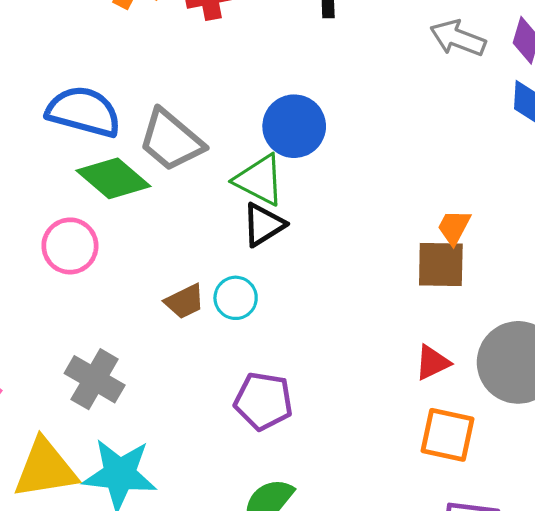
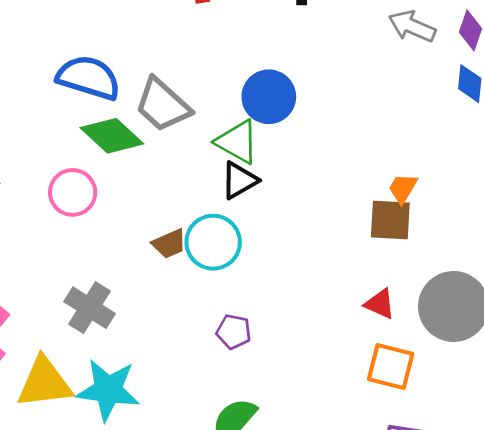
cyan circle: (236, 298) -> (213, 242), size x1.5
red triangle: (432, 363) -> (380, 304), turned 48
purple pentagon: (263, 401) -> (234, 332), size x0.7

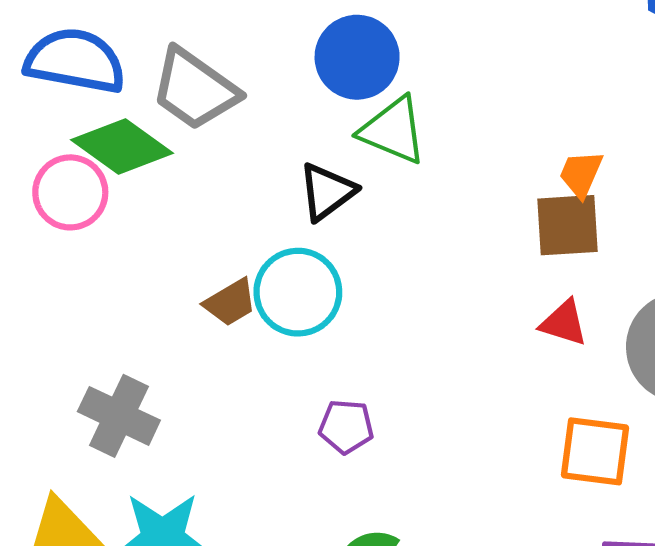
green triangle: (237, 142) -> (393, 130), moved
pink circle: (73, 192) -> (70, 192), moved
red triangle: (380, 304) -> (564, 323), moved

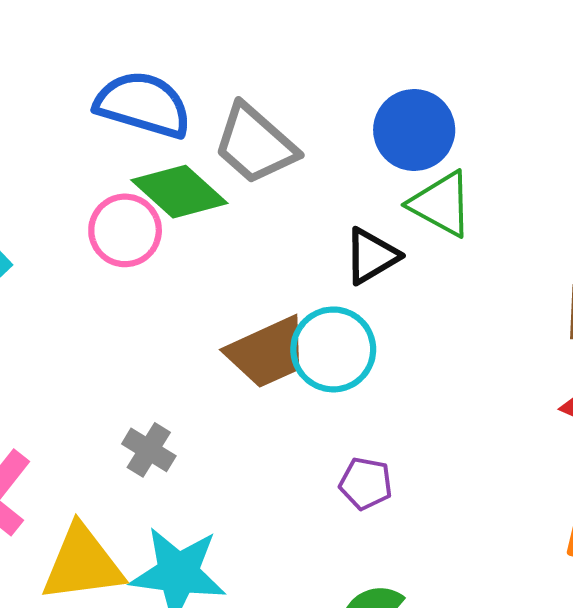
brown trapezoid: (230, 303) -> (267, 352), size x1.6
gray cross: (119, 416) -> (149, 450), size x0.7

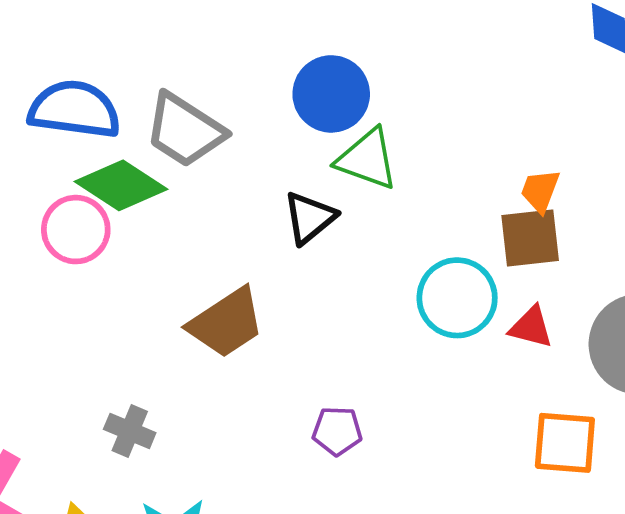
cyan circle: (333, 349) -> (457, 298), moved

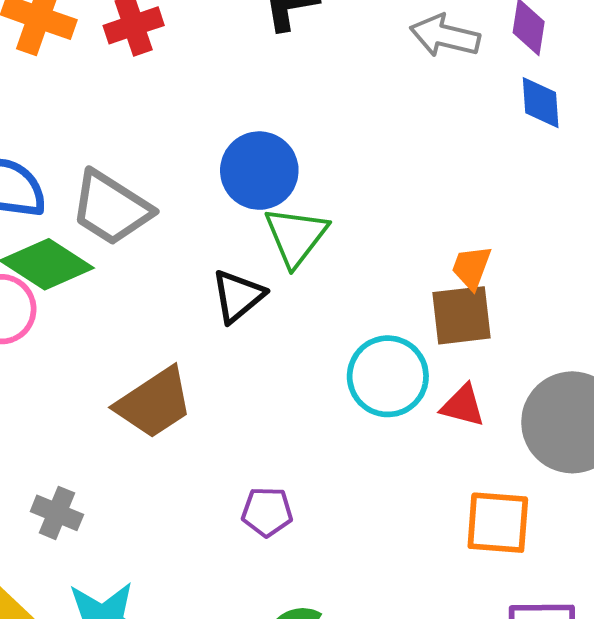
green triangle: (367, 159) -> (296, 236), turned 48

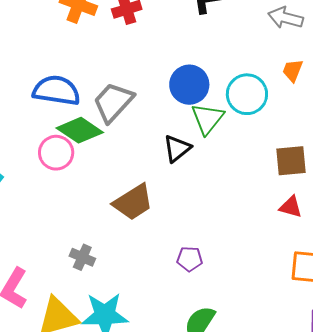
gray trapezoid: (111, 208) -> (113, 102), turned 99
orange trapezoid: (471, 267) -> (293, 70), moved
cyan circle: (388, 376) -> (247, 94), moved

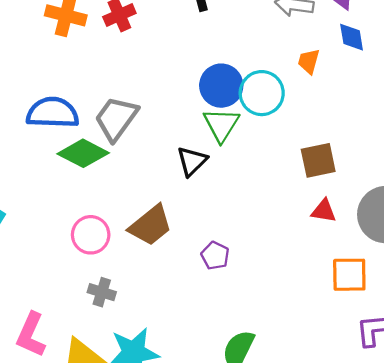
blue circle: (189, 85) -> (221, 86), moved
pink circle: (56, 153) -> (91, 235), moved
purple pentagon: (190, 259) -> (215, 256), moved, turned 30

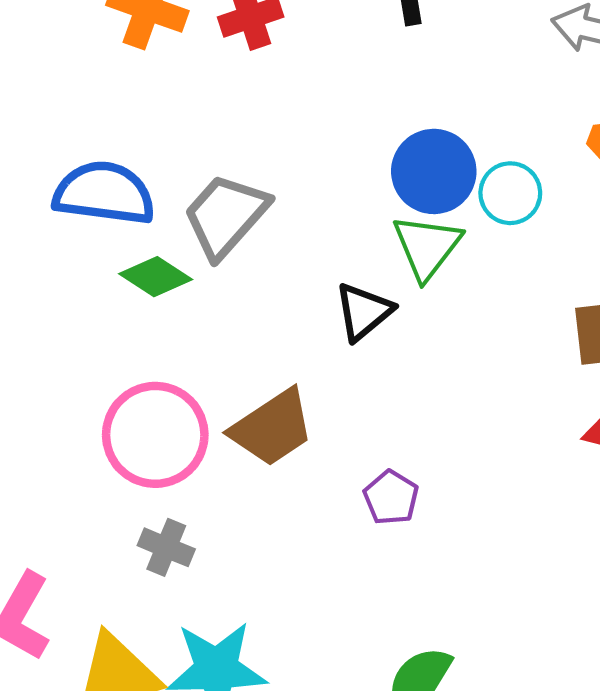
cyan circle: (262, 93) -> (510, 193), size x0.7
green diamond: (83, 153) -> (156, 277), size x0.7
pink circle: (91, 235) -> (155, 435), size x1.4

